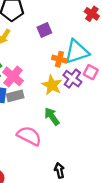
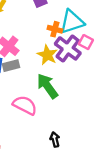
purple cross: (72, 79) -> (68, 48), size x1.4
green arrow: (52, 116) -> (47, 86), size x1.4

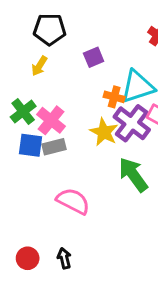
green arrow: (47, 86) -> (133, 175), moved
black arrow: (55, 139) -> (64, 258), moved

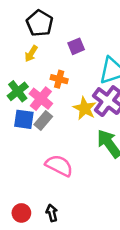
black pentagon: (50, 29) -> (40, 23), turned 30
orange cross: (114, 97) -> (59, 79), moved
gray rectangle: (54, 147) -> (43, 121), turned -36

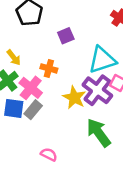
yellow arrow: (31, 54) -> (14, 58), moved, turned -70
pink semicircle: (59, 166) -> (49, 154), size x0.6

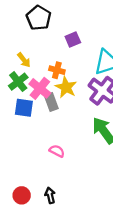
yellow star: (74, 98) -> (66, 87), moved
gray rectangle: (33, 110) -> (51, 102), moved, turned -60

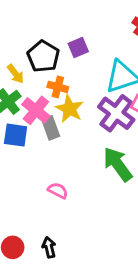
black pentagon: (39, 18) -> (43, 56), moved

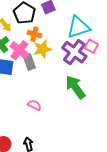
yellow star: (69, 109) -> (42, 49), turned 30

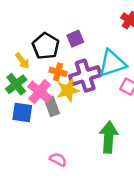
purple cross: (74, 52) -> (85, 76), moved, turned 35
green arrow: (75, 87) -> (109, 137), turned 40

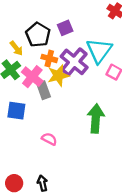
cyan triangle: (112, 63) -> (99, 51), turned -36
purple cross: (85, 76) -> (74, 62), turned -32
blue square: (22, 113) -> (16, 111), moved

